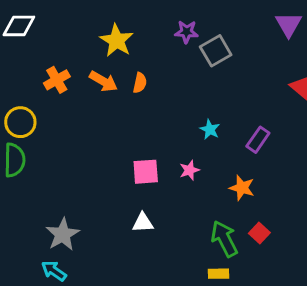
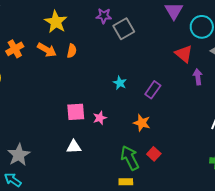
pink star: (189, 170) -> (100, 118), moved

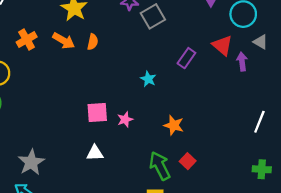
purple arrow: (198, 77) -> (242, 62), moved
purple rectangle: (153, 90) -> (186, 58), moved

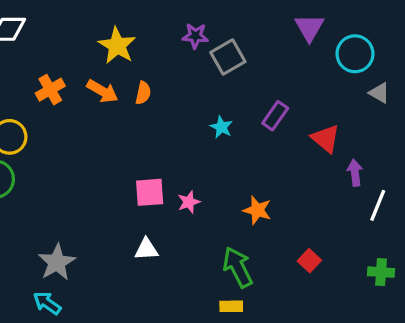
red triangle: (222, 45) -> (326, 138), moved
purple arrow: (242, 62) -> (355, 173), moved
cyan star: (148, 79) -> (221, 127), moved
red square: (188, 161) -> (309, 261), moved

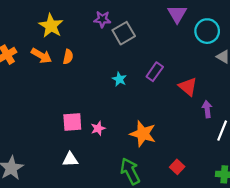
orange star: (257, 210) -> (143, 134), size x1.4

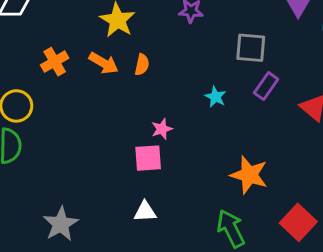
gray square: (124, 33) -> (251, 48), moved, turned 35
pink star: (98, 128) -> (162, 129), moved
red square: (177, 167) -> (298, 222), size x1.6

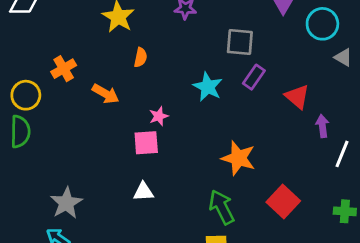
orange cross: (55, 62) -> (64, 69), moved
orange arrow: (104, 63) -> (106, 94), moved
cyan star: (215, 97) -> (208, 87), size x1.5

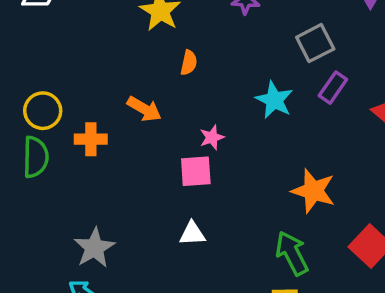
gray square: (240, 42) -> (315, 43), turned -32
orange cross: (64, 69) -> (91, 139), moved, turned 30

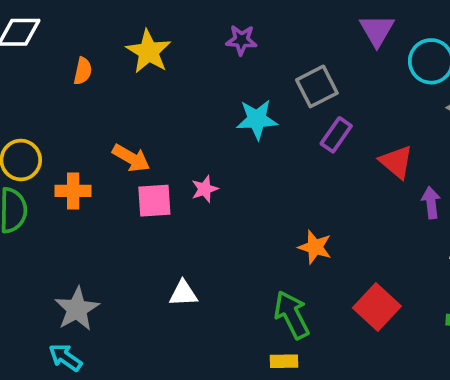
orange semicircle: (189, 63) -> (83, 71), moved
cyan star: (274, 100) -> (257, 119), moved, turned -30
pink square: (196, 171) -> (154, 201), moved
orange star: (313, 191) -> (315, 247), size x0.7

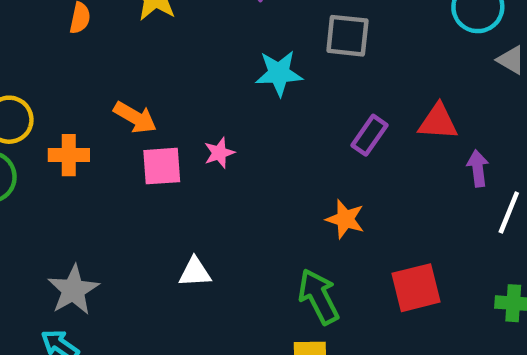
gray square: (317, 86) -> (347, 36), turned 33
purple rectangle: (336, 135) -> (370, 135), moved
red triangle: (396, 162) -> (438, 122), turned -36
red square: (377, 307) -> (416, 288), turned 33

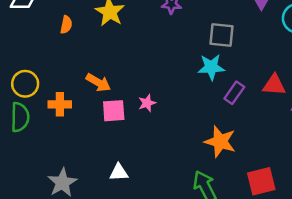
cyan star: (279, 73) -> (211, 67), moved
orange star: (345, 219) -> (220, 142), size x1.4
white triangle: (195, 272) -> (119, 172), moved

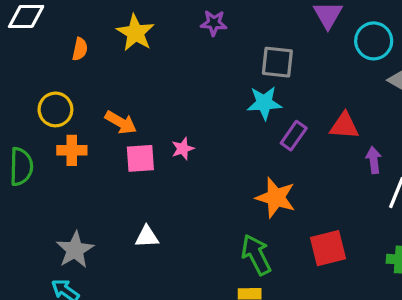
yellow circle: (25, 84) -> (55, 109), moved

